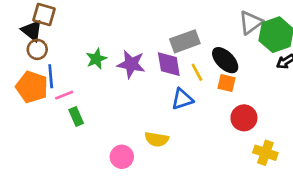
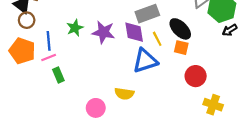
blue line: (51, 76) -> (49, 41), moved
blue triangle: (182, 99) -> (145, 61), size x1.4

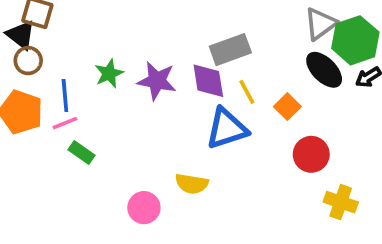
black ellipse: (180, 29) -> (324, 70), moved
orange square: (181, 48) -> (287, 107), turned 32
green rectangle: (58, 75) -> (81, 152), turned -32

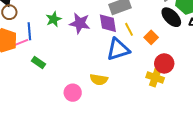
pink line: (65, 123) -> (21, 42), moved
yellow cross: (341, 202) -> (155, 78), moved

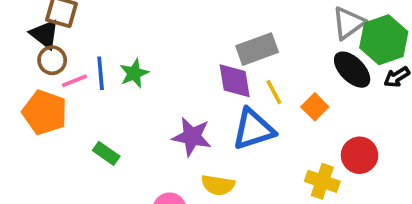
purple star: (80, 23) -> (192, 137), moved
blue line: (29, 31) -> (101, 73), moved
pink line: (21, 42) -> (75, 81), moved
red circle: (164, 63) -> (360, 155), moved

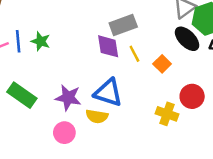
green star: (134, 73) -> (41, 41), turned -30
blue triangle: (253, 129) -> (108, 93), moved, turned 36
purple star: (192, 137) -> (68, 98), moved
green rectangle: (106, 153) -> (22, 95), size x1.6

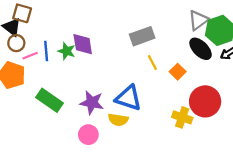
purple diamond: (108, 46) -> (83, 44), moved
red circle: (192, 96) -> (205, 101), size x1.4

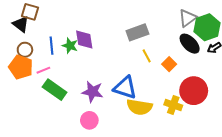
brown circle: (16, 43) -> (25, 50), moved
pink line: (30, 56) -> (43, 70), moved
yellow semicircle: (118, 120) -> (139, 107), moved, size x1.4

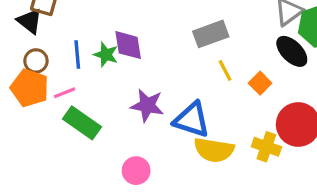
purple star: (92, 92) -> (147, 105), moved

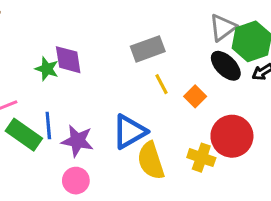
blue line: (77, 55) -> (48, 125), moved
purple star: (147, 105) -> (77, 141), moved
blue triangle: (192, 120) -> (129, 132), turned -48
yellow semicircle: (214, 150) -> (151, 161), turned 63

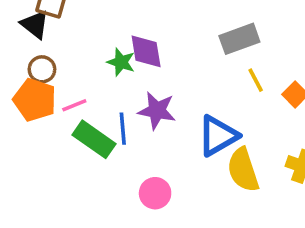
purple star: (77, 141) -> (157, 111), moved

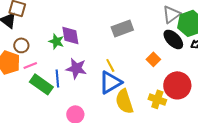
brown circle: (42, 69) -> (21, 45), moved
yellow line: (256, 80) -> (110, 65), moved

